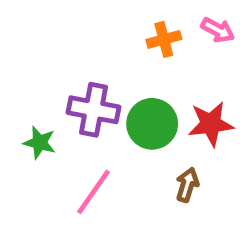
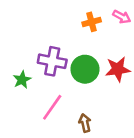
green star: (40, 143) -> (22, 80), turned 30
brown arrow: (187, 185) -> (85, 123), moved, turned -30

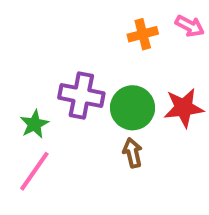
pink line: (52, 107) -> (34, 171), moved
brown arrow: (85, 123) -> (133, 153), moved

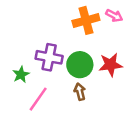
orange cross: (143, 34) -> (86, 20), size x1.5
pink line: (34, 171) -> (38, 99), moved

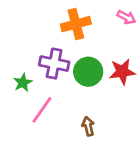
orange cross: (86, 20) -> (76, 24), moved
brown arrow: (80, 92) -> (88, 126), moved

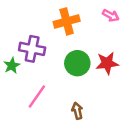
purple cross: (54, 64) -> (32, 49), moved
green star: (23, 83) -> (12, 66), moved

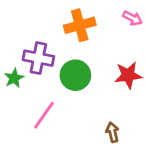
green circle: (77, 63) -> (75, 75), moved
brown arrow: (77, 111) -> (113, 132), moved

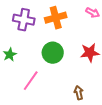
purple cross: (38, 58) -> (24, 20), moved

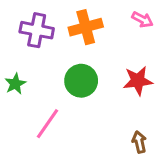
brown arrow: (79, 93) -> (139, 142), moved

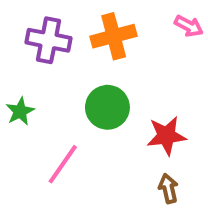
red star: (138, 81) -> (166, 136), moved
brown arrow: (139, 142) -> (168, 189), moved

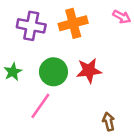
green circle: (107, 107) -> (53, 72), moved
red star: (166, 136) -> (89, 70), moved

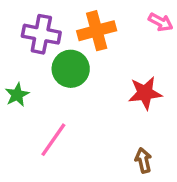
red star: (89, 70) -> (145, 93), moved
green circle: (53, 72) -> (71, 69), moved

